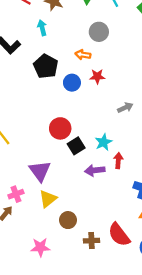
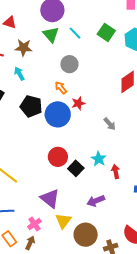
orange arrow: (83, 55) -> (61, 88), turned 56
blue circle: (72, 83) -> (58, 114), size x1.6
gray arrow: (125, 108) -> (110, 124), turned 88
purple arrow: (95, 170) -> (96, 201), moved
brown circle: (68, 220) -> (86, 235), size x1.5

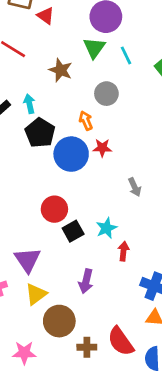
brown star: (24, 48) -> (61, 70), moved
cyan arrow: (19, 74) -> (29, 104), moved
purple arrow: (96, 201) -> (86, 281), turned -72

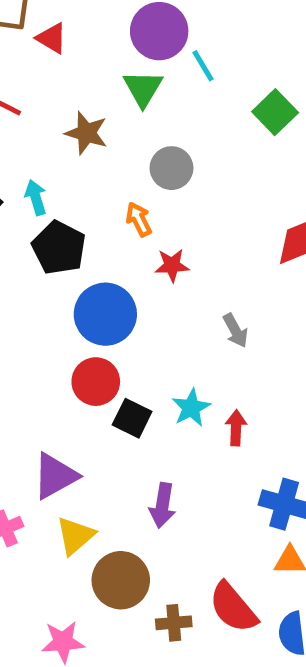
cyan line: (126, 55) -> (203, 66), moved
blue circle: (71, 154) -> (105, 314), moved
black square: (73, 231) -> (132, 418), turned -30
red arrow: (123, 251) -> (236, 428), moved
purple triangle: (27, 260) -> (55, 476), turned 40

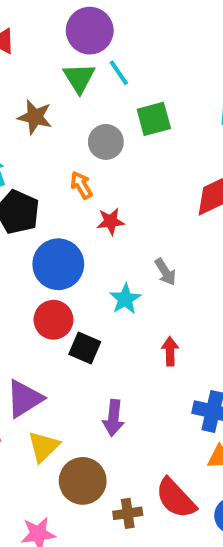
cyan line: (203, 66) -> (119, 73), moved
green square: (275, 112) -> (154, 119), moved, turned 32
cyan star: (191, 408) -> (125, 299), moved

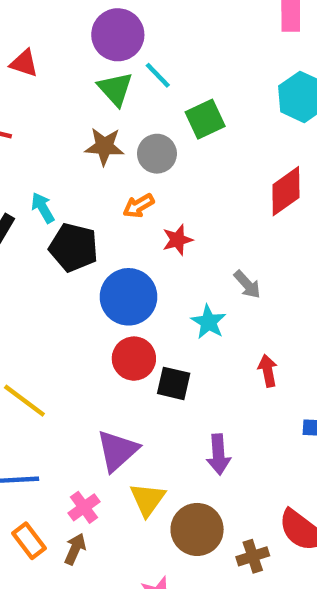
brown star: (35, 117) -> (104, 146), moved
orange arrow: (81, 185) -> (139, 206), turned -80

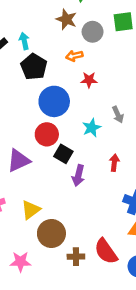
purple triangle: (117, 451) -> (19, 161), moved
purple arrow: (219, 454) -> (78, 176), moved

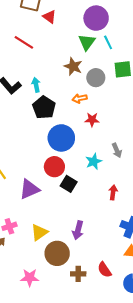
purple arrow: (78, 176) -> (78, 230), moved
red semicircle: (106, 251) -> (104, 270), size x0.7

